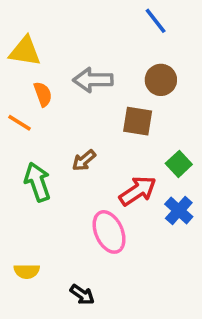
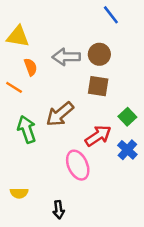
brown circle: (161, 80) -> (99, 54), moved
brown arrow: (84, 160) -> (60, 114), size x1.6
black arrow: (82, 295) -> (59, 210), turned 48

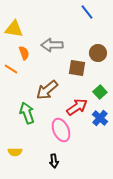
brown circle: (99, 54) -> (98, 53), moved
green arrow: (27, 129) -> (27, 113), moved
black arrow: (59, 210) -> (54, 161), moved

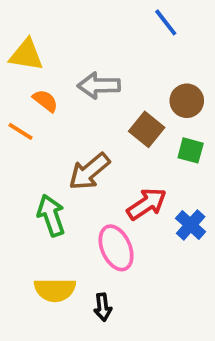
orange semicircle: (24, 53) -> (45, 101), turned -32
brown square: (77, 68) -> (147, 129), turned 30
green square: (100, 92) -> (191, 150), moved, turned -32
yellow semicircle: (15, 152) -> (55, 290), moved, size x1.5

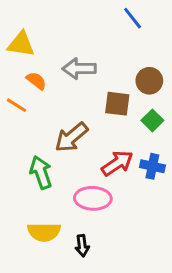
brown square: (147, 129) -> (117, 104), turned -32
green square: (191, 150) -> (152, 120), turned 30
blue cross: (191, 225) -> (152, 166), moved, turned -30
pink ellipse: (116, 248) -> (93, 198), turned -64

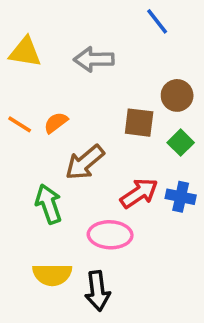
gray arrow: (79, 69) -> (94, 59), moved
orange semicircle: (36, 81) -> (56, 123), moved, turned -75
black arrow: (82, 246) -> (97, 291), size x1.5

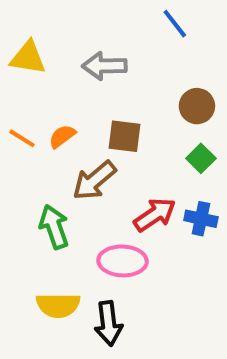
brown square: (139, 123) -> (125, 136), moved

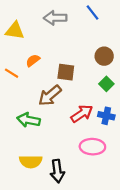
gray arrow: (104, 66) -> (55, 18), moved
orange semicircle: (62, 136) -> (33, 60), moved
green arrow: (54, 227) -> (29, 120), turned -60
pink ellipse: (123, 261) -> (92, 147), moved

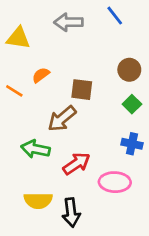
red arrow: (82, 114) -> (76, 164), moved

